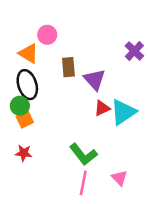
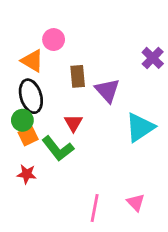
red triangle: (102, 108) -> (73, 123), moved, turned -35
green L-shape: (83, 154) -> (58, 149), moved

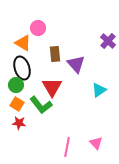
red triangle: (73, 123) -> (52, 87), size x1.5
cyan triangle: (140, 127) -> (99, 90), size x0.7
orange square: (28, 136) -> (17, 104), moved, turned -32

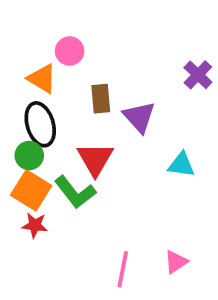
cyan triangle: (99, 90) -> (181, 165), turned 42
orange square: (17, 104) -> (31, 190), size x1.5
pink triangle: (96, 143) -> (176, 262), turned 40

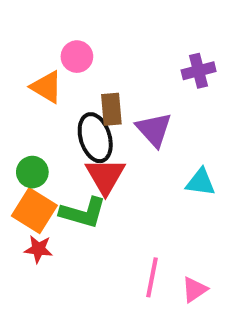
purple cross: (198, 75) -> (199, 71), moved, turned 32
black ellipse: (40, 124) -> (95, 138), moved
green L-shape: (75, 192) -> (83, 213), turned -36
pink line: (123, 269) -> (152, 277), moved

